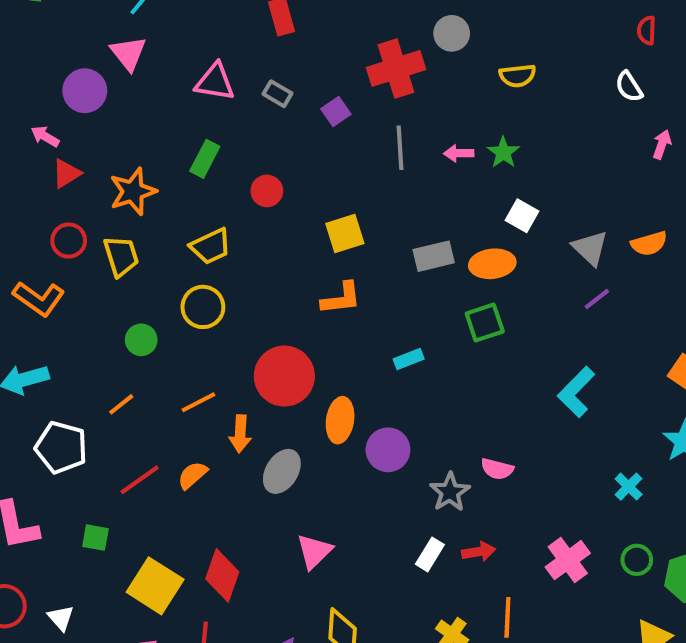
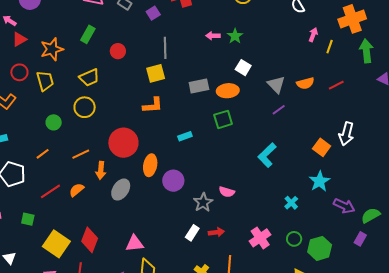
gray line: (400, 148) -> (165, 48), moved
pink triangle: (314, 551) -> (135, 243), moved, turned 36

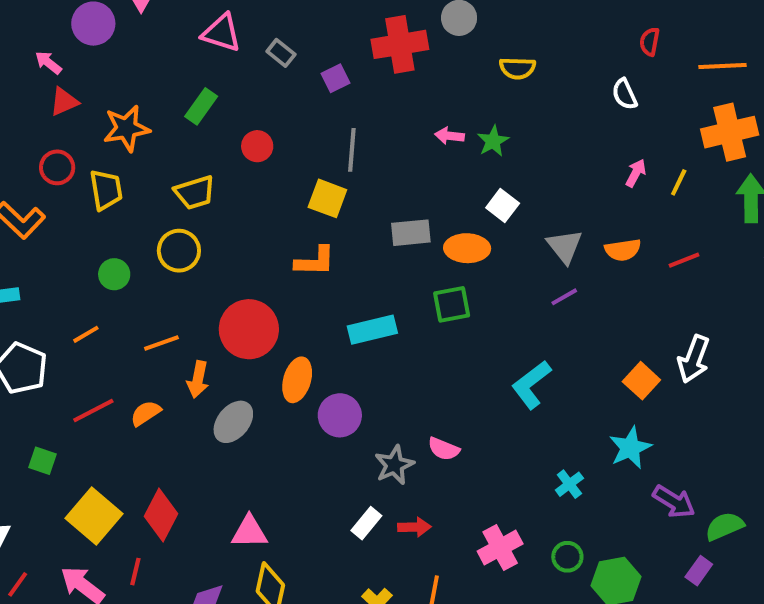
pink arrow: (313, 35) -> (636, 173), moved
yellow square: (156, 73) -> (327, 198), turned 30
cyan rectangle: (185, 136) -> (372, 330), size x1.6

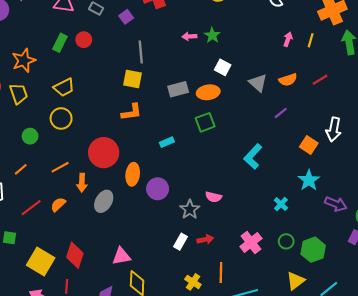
red circle: (257, 146) -> (84, 40), moved
purple line: (564, 297) -> (281, 113), moved
cyan rectangle: (372, 330) -> (167, 142), size x0.6

